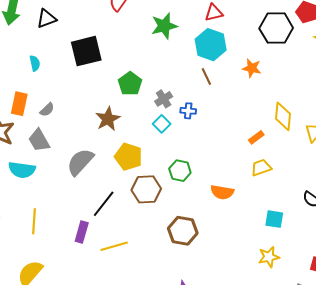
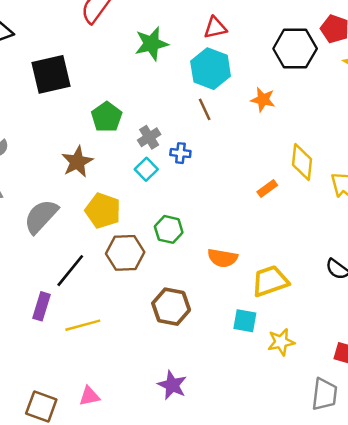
yellow trapezoid: (261, 168) -> (270, 281), moved, size x1.4
cyan square: (274, 219) -> (245, 321), moved

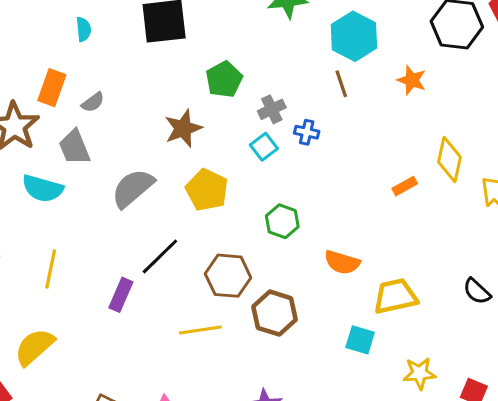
brown hexagon: (125, 253) -> (228, 276), moved
yellow line: (83, 325) -> (200, 330), moved
yellow star: (281, 342) -> (420, 373), moved

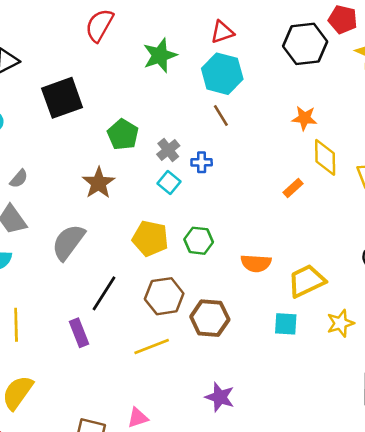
orange star: (412, 80) -> (304, 118), moved
yellow pentagon: (207, 190) -> (150, 238), moved
purple rectangle: (121, 295) -> (79, 333), turned -32
yellow star: (420, 373) -> (340, 323), moved

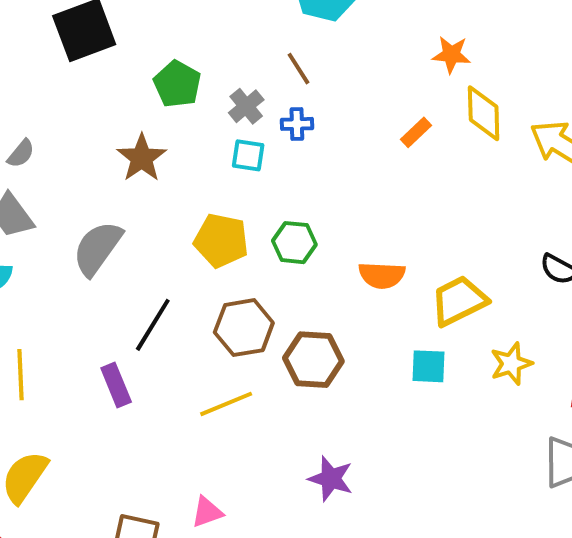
brown line: (221, 116) -> (298, 69), moved
cyan square: (169, 183) -> (248, 155), turned -30
orange rectangle: (293, 188) -> (416, 132), moved

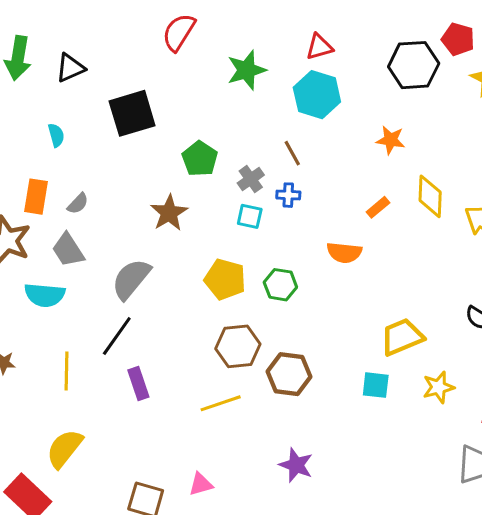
orange star: (451, 55) -> (391, 140), moved
orange semicircle: (382, 275) -> (344, 253), moved
black line: (153, 325) -> (117, 336), moved

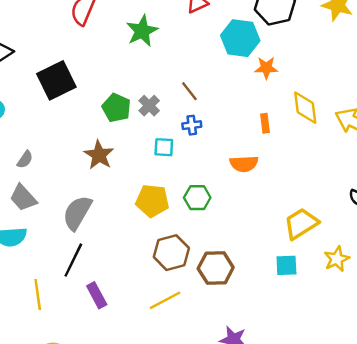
cyan hexagon: (317, 95) -> (240, 38), moved
gray cross: (251, 179) -> (149, 106), moved
orange rectangle: (378, 207) -> (265, 123), turned -48

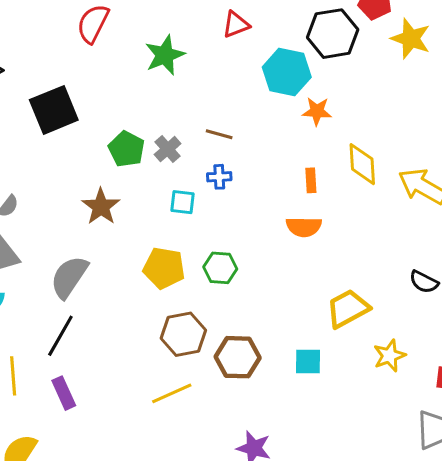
brown line: (189, 91) -> (219, 134), turned -40
orange semicircle: (244, 164) -> (304, 227), moved
cyan square: (286, 265) -> (308, 362), moved
purple rectangle: (97, 295) -> (64, 393), moved

